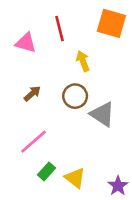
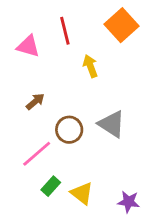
orange square: (111, 23) -> (121, 25), turned 32
brown circle: (75, 96) -> (69, 130), moved
purple star: (118, 186) -> (129, 202), turned -30

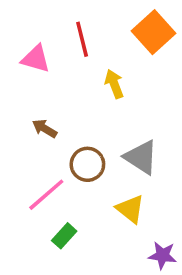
brown arrow: (35, 101) -> (45, 129), turned -108
yellow triangle: (82, 193) -> (130, 209), moved

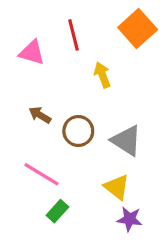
brown circle: (87, 164) -> (78, 131), moved
pink line: (46, 195) -> (41, 174), turned 72
purple star: (162, 255) -> (130, 219), moved

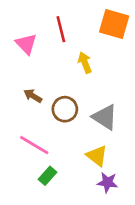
orange square: (138, 29) -> (114, 24), turned -32
pink triangle: (32, 53) -> (26, 44), turned 30

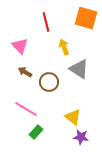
pink triangle: (26, 44) -> (20, 46), moved
gray triangle: (105, 117) -> (79, 69), moved

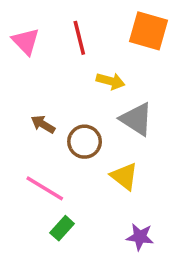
pink triangle: (20, 46) -> (26, 41), moved
yellow arrow: (64, 47) -> (110, 81), turned 126
yellow triangle: (73, 117) -> (124, 176), moved

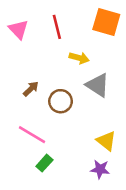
brown arrow: (43, 124) -> (31, 89), turned 105
yellow triangle: (124, 176) -> (106, 141), moved

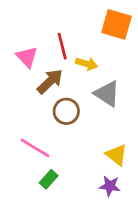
red line: (57, 27) -> (62, 46), moved
pink triangle: (18, 29) -> (27, 57), moved
brown arrow: (31, 89) -> (50, 81), moved, size x1.5

